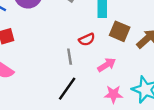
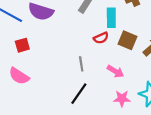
red semicircle: (87, 39) -> (101, 38), moved
pink arrow: (107, 65) -> (115, 71), turned 63

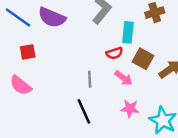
pink arrow: (115, 71) -> (124, 78), moved
black line: (79, 94) -> (84, 111), turned -65
pink star: (122, 99) -> (130, 109), moved

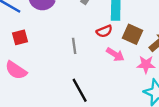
gray line: (90, 79) -> (74, 46), moved
pink star: (130, 109) -> (146, 64), moved

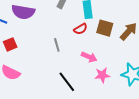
pink arrow: (115, 54) -> (89, 57), moved
pink star: (146, 64) -> (102, 75), moved

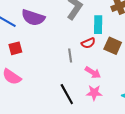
gray line: (57, 45) -> (70, 56), moved
pink star: (102, 75) -> (94, 93), moved

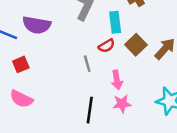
brown square: (113, 46) -> (136, 45), turned 30
pink arrow: (93, 72) -> (117, 80), turned 56
black line: (67, 94) -> (90, 110), turned 45

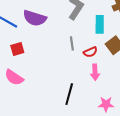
red semicircle: (107, 46) -> (90, 52), moved
gray line: (87, 64) -> (72, 43), moved
pink star: (122, 104) -> (106, 104), moved

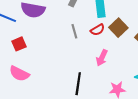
red semicircle: (90, 52) -> (98, 30), moved
pink arrow: (95, 72) -> (102, 58), turned 35

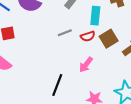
gray line: (74, 31) -> (65, 33), turned 72

